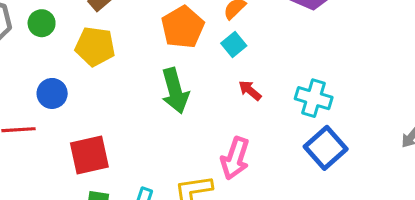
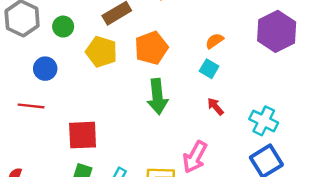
orange pentagon: (183, 27) -> (151, 48), moved
cyan square: (234, 44) -> (209, 69), turned -30
blue circle: (52, 93) -> (45, 69), moved

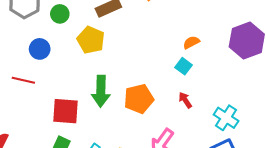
orange pentagon: (151, 48) -> (139, 99), moved
green arrow: (157, 97) -> (101, 91), moved

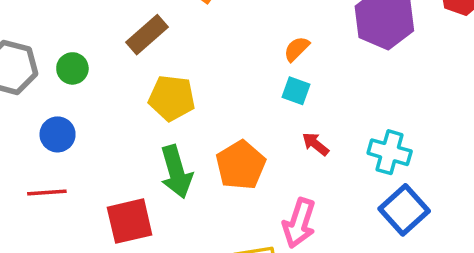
yellow pentagon: (91, 40) -> (172, 98), moved

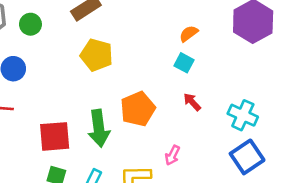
green arrow: (176, 172) -> (99, 128), moved
pink arrow: (299, 223) -> (172, 155), size x0.6

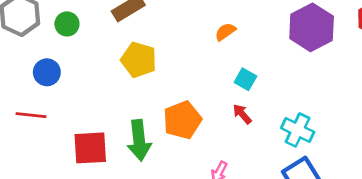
orange semicircle: (189, 34) -> (225, 32), moved
cyan square: (184, 63) -> (245, 79), moved

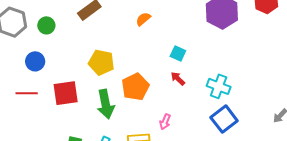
orange semicircle: (225, 32) -> (143, 19), moved
yellow pentagon: (139, 60) -> (101, 62), moved
red square: (90, 148) -> (66, 93), moved

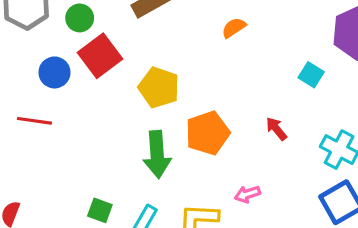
cyan square: (178, 53) -> (311, 75), moved
red square: (66, 93) -> (100, 56), moved, turned -36
pink arrow: (165, 122) -> (247, 194), turned 42

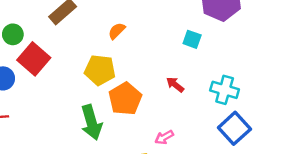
orange semicircle: (234, 28) -> (117, 31), moved
yellow pentagon: (159, 87) -> (100, 70), moved

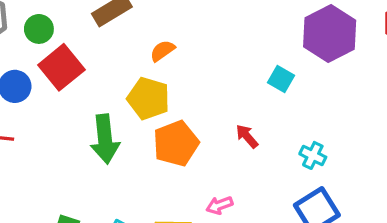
orange semicircle: (117, 31) -> (162, 51), moved
cyan cross: (225, 90) -> (313, 155), size x0.7
green arrow: (91, 122) -> (105, 139), moved

